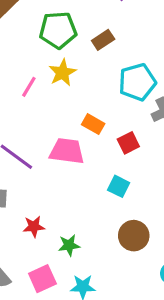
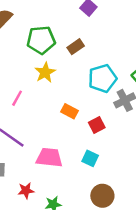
pink line: (29, 87) -> (17, 98), moved
pink trapezoid: (67, 151) -> (49, 158), moved

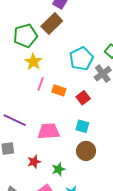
brown rectangle: (76, 47) -> (52, 24), moved, size x1.5
pink line: (17, 98) -> (41, 84), moved
brown circle: (102, 196) -> (86, 151), moved

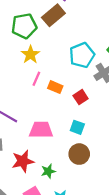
red star: (34, 162) -> (23, 161), size x1.5

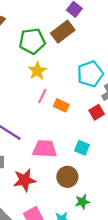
red square: (81, 97) -> (97, 112), moved
brown circle: (79, 154) -> (67, 177), moved
green star: (48, 171) -> (82, 202), moved

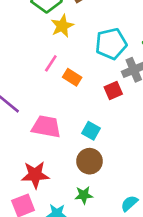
yellow star: (37, 71) -> (62, 26), moved
brown circle: (67, 177) -> (89, 161), moved
red star: (25, 180) -> (35, 175), moved

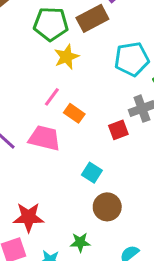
cyan pentagon: (111, 44) -> (132, 59), moved
pink trapezoid: (46, 127) -> (44, 138), moved
brown circle: (89, 161) -> (107, 207), moved

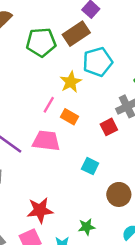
yellow star: (66, 57) -> (71, 82), moved
cyan pentagon: (132, 59) -> (98, 62), moved
brown circle: (107, 207) -> (119, 194), moved

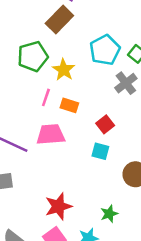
green pentagon: (41, 42) -> (33, 56), moved
cyan pentagon: (98, 62) -> (105, 50), moved
red square: (109, 127) -> (105, 124), moved

